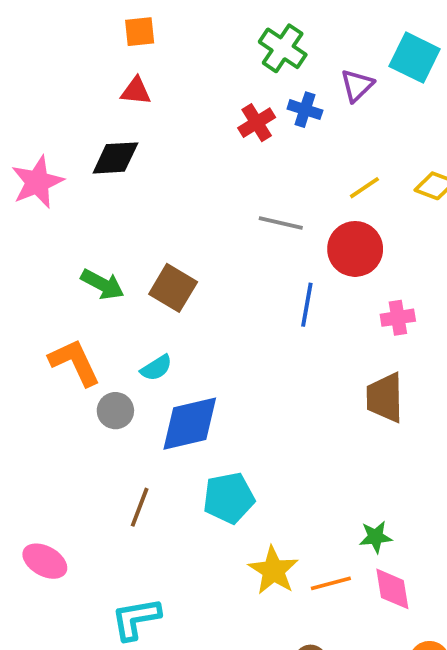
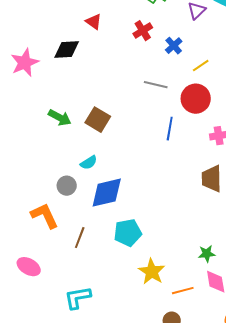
red triangle: (136, 91) -> (94, 22), moved, turned 30
blue cross: (305, 110) -> (174, 46), moved, turned 30
orange L-shape: (75, 362) -> (45, 216), moved
orange line: (331, 583) -> (183, 291), moved

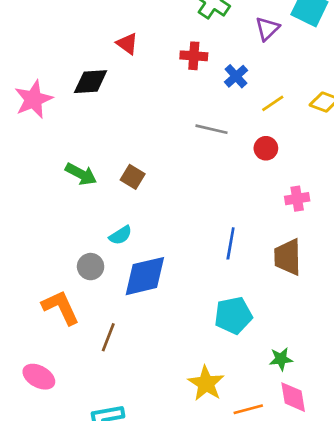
red cross: (143, 31) -> (194, 56), turned 36
red circle: (196, 99) -> (266, 148), size x0.6
brown square: (98, 120) -> (133, 177), size x0.7
blue line: (170, 129) -> (231, 243), moved
cyan pentagon: (128, 233) -> (233, 315), moved

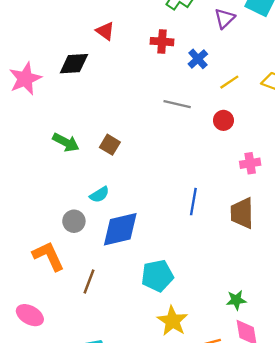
cyan pentagon: (233, 315) -> (157, 276), moved

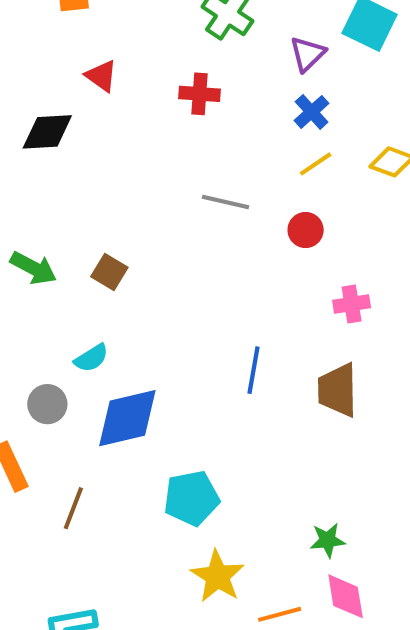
blue cross: (198, 59) -> (312, 112), moved

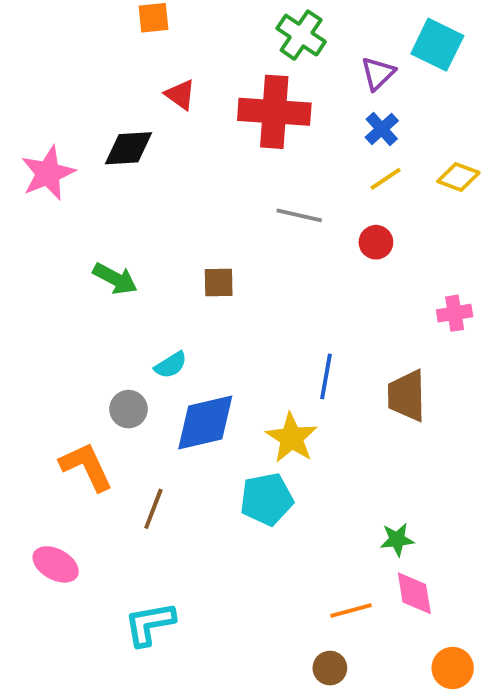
red cross: (199, 94) -> (274, 112), size x1.8
brown square: (109, 272) -> (219, 282), moved, turned -32
pink cross: (352, 304) -> (455, 313), moved
yellow star: (217, 576) -> (292, 438), moved

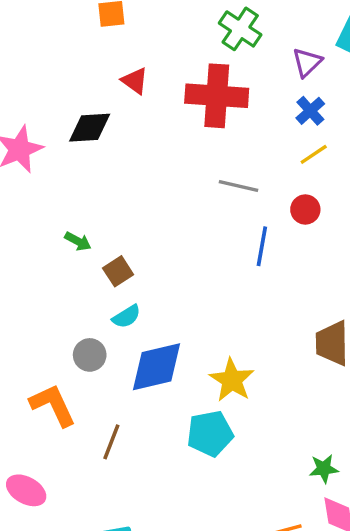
green arrow: (115, 279) -> (78, 241), size x0.7
brown square: (219, 282) -> (118, 271), moved, turned -32
blue line: (326, 376) -> (262, 246), moved

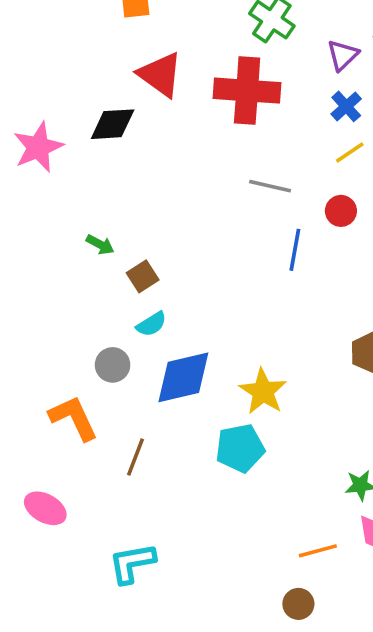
red triangle: (135, 81) -> (160, 75), size x1.6

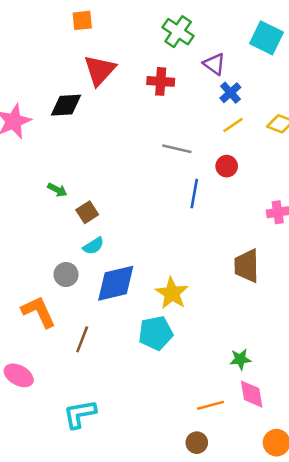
purple triangle: (343, 55) -> (214, 64), moved, turned -40
red triangle: (160, 75) -> (100, 70), turned 36
red cross: (247, 91) -> (161, 81), size x0.6

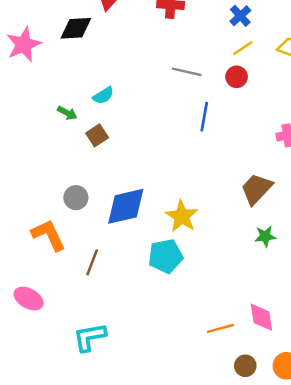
red circle: (227, 166) -> (237, 77), moved
cyan semicircle: (93, 246) -> (103, 96), moved
brown trapezoid: (247, 266) -> (256, 189), turned 44
green star: (240, 359) -> (265, 236), moved
brown circle: (197, 443) -> (245, 366), moved

